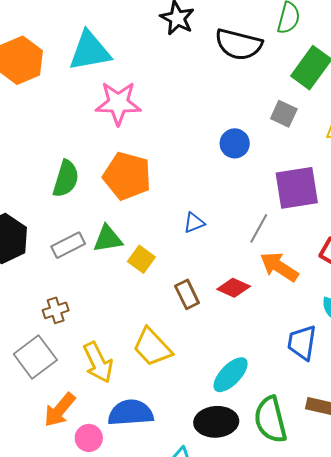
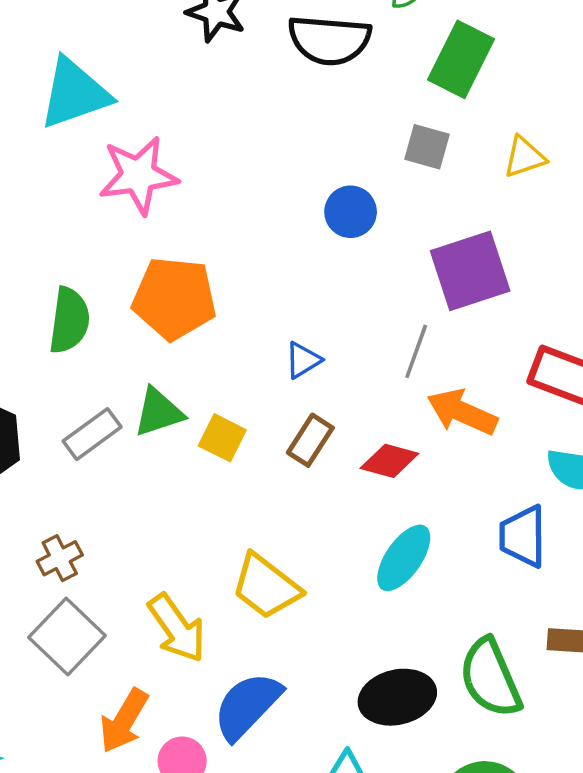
brown rectangle: (187, 294) -> (310, 440), moved, turned 68
brown cross: (56, 310) -> (60, 558), moved
cyan ellipse: (231, 375) -> (404, 558), moved
blue semicircle: (131, 413) -> (247, 706), turned -33

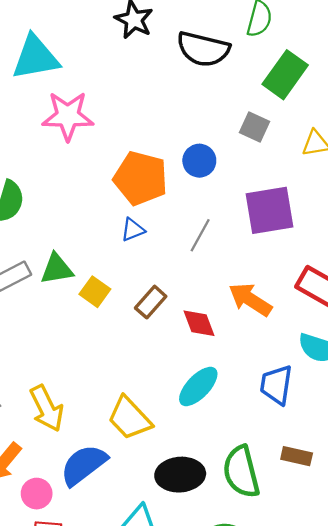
orange pentagon: (174, 298) -> (141, 178), moved
gray line: (416, 351) -> (200, 235), moved
blue triangle: (303, 360) -> (133, 230), moved
red diamond: (389, 461) -> (199, 323), turned 45
yellow trapezoid: (266, 586) -> (130, 418), moved

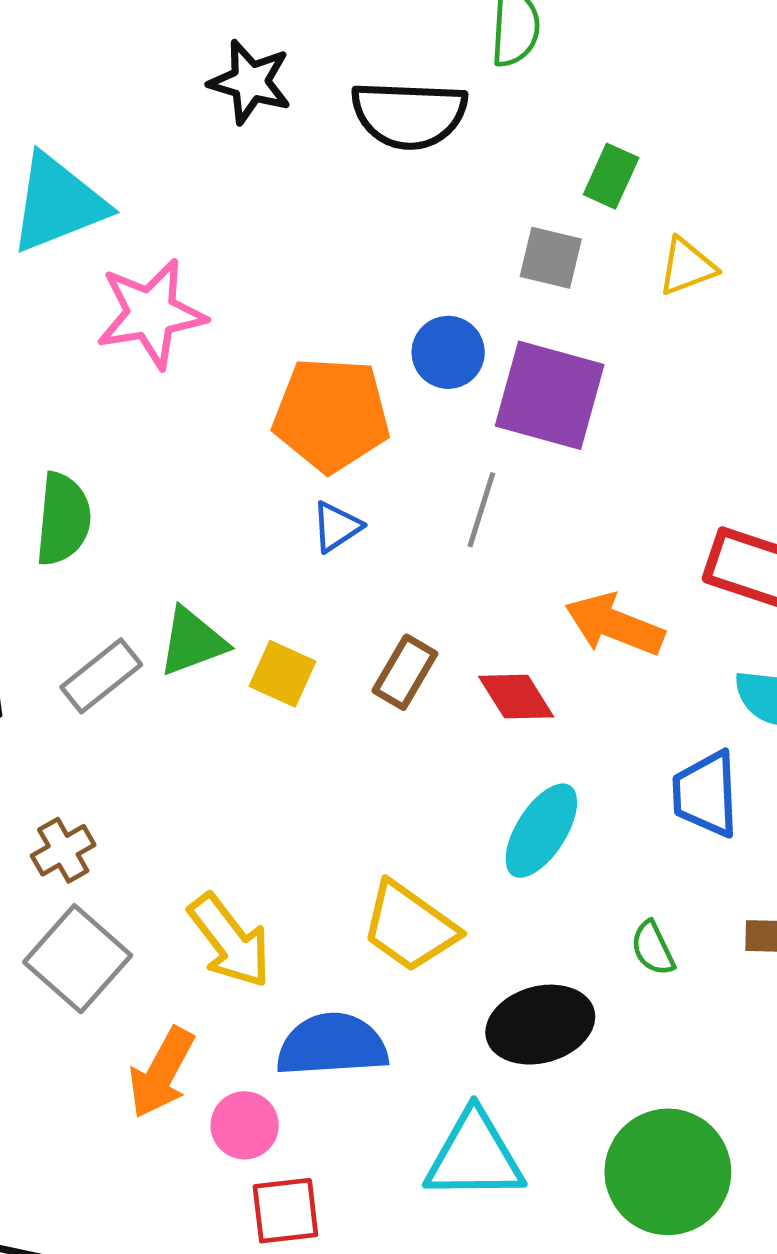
green rectangle: (285, 75) -> (611, 176), moved, size x0.6
purple square: (270, 210) -> (550, 395), moved, turned 36
blue semicircle: (84, 465) -> (332, 1045), turned 45
green semicircle: (241, 472) -> (653, 948), moved, size x0.5

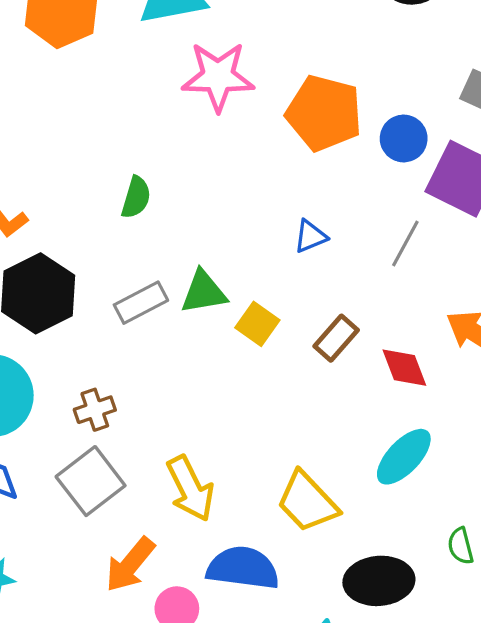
orange pentagon: (331, 415) -> (324, 113), moved
green semicircle: (63, 519) -> (136, 197), size x0.7

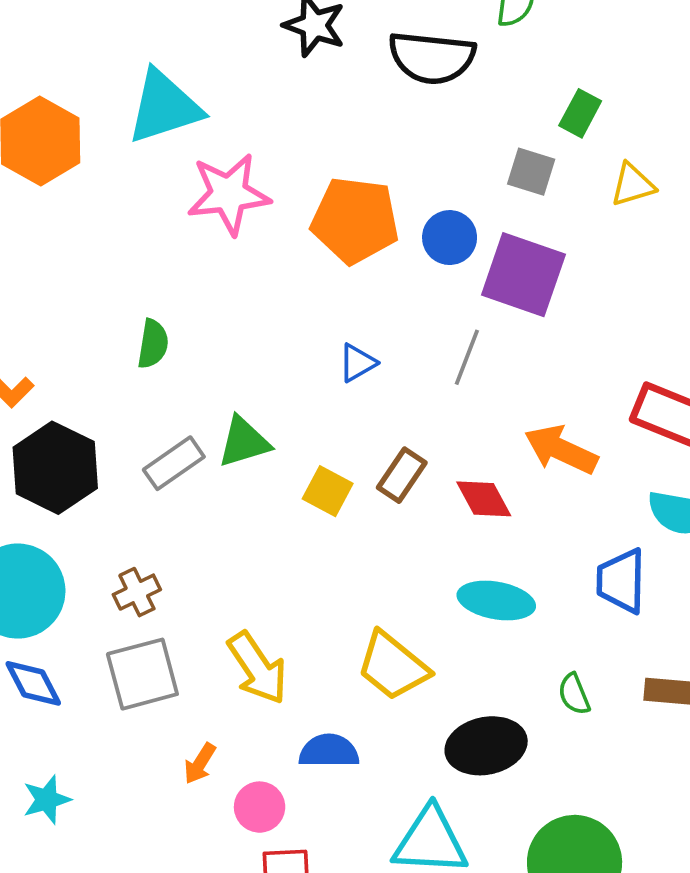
yellow square: (257, 324) -> (328, 491), moved
cyan ellipse: (404, 457) -> (496, 601), turned 64
gray square: (91, 481) -> (142, 674), turned 30
orange arrow: (130, 565) -> (200, 764), size x0.6
blue semicircle: (243, 568) -> (329, 751), size x0.7

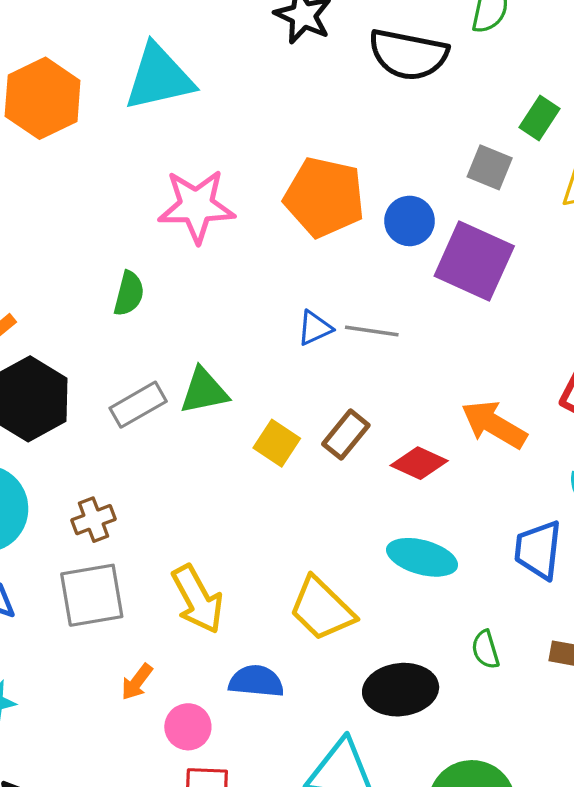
pink star: (229, 194) -> (196, 206), moved
gray line: (467, 357) -> (372, 331), moved, turned 72
red diamond: (484, 499) -> (419, 463), turned -42

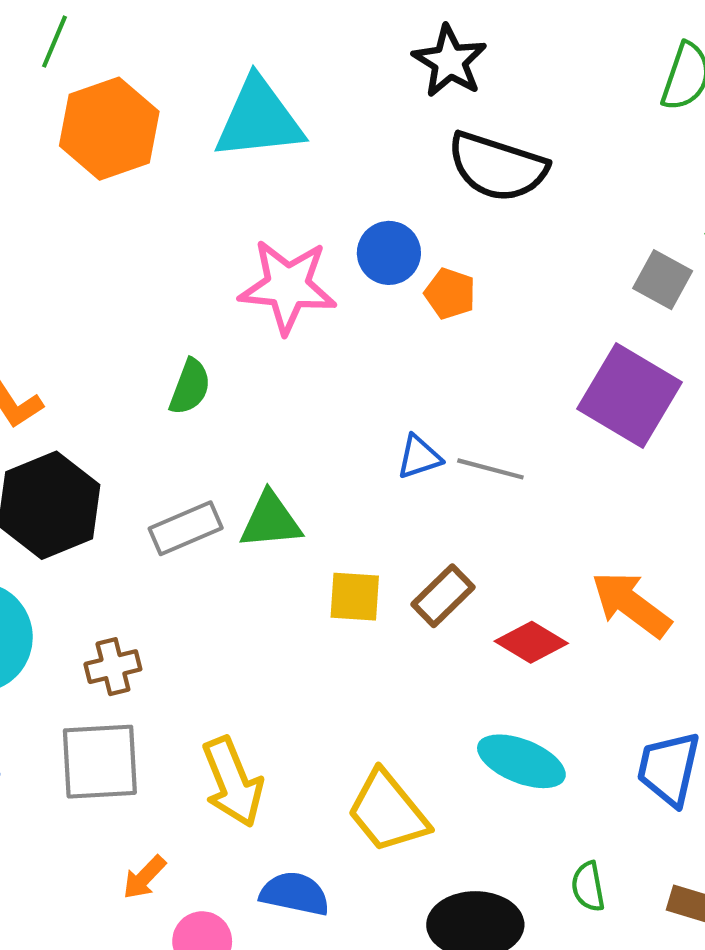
black semicircle: (408, 55) -> (497, 167), moved
orange pentagon: (324, 197) -> (450, 294), size x0.5
blue circle: (410, 221) -> (389, 253), moved
yellow square: (277, 443) -> (355, 597), turned -36

